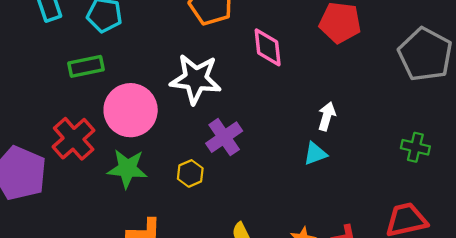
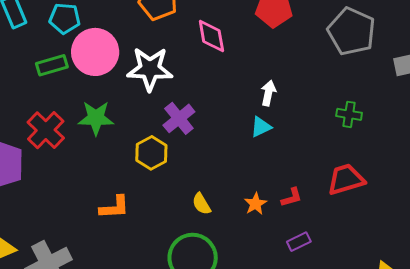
pink circle: (131, 110) -> (95, 52), moved
green star: (127, 169) -> (96, 118), moved
yellow hexagon: (190, 173) -> (151, 153), size x1.4

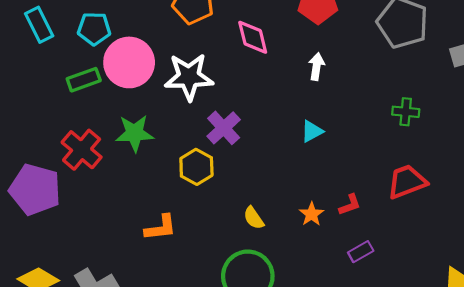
white arrow: (268, 93) -> (316, 67), moved

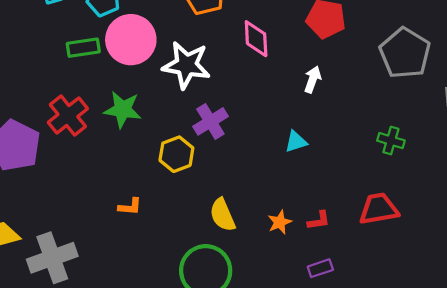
yellow semicircle: (254, 218) -> (222, 215), size x1.4
orange L-shape: (161, 228) -> (130, 207), size x0.7

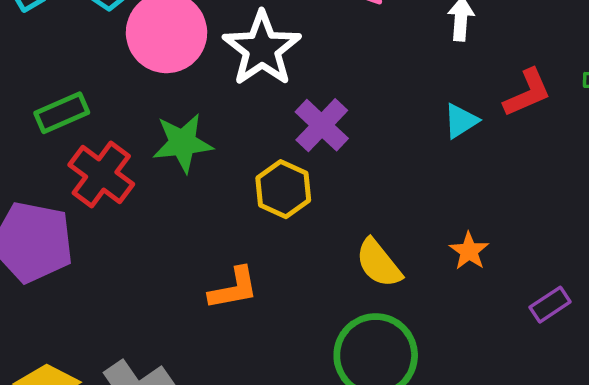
green rectangle: (83, 48) -> (62, 113), moved
white star: (186, 65) -> (262, 49), turned -30
orange L-shape: (130, 207) -> (234, 288), size x1.4
red L-shape: (319, 221) -> (527, 93), moved, size x1.4

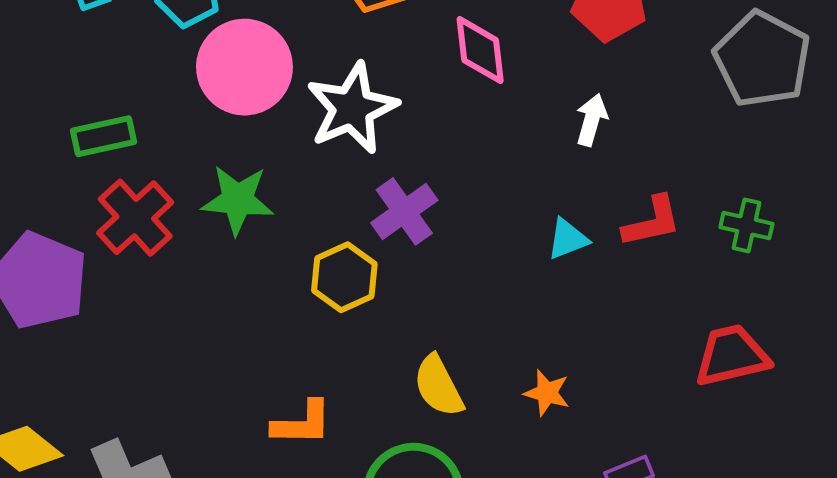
orange star: (469, 251) -> (547, 393), turned -30
orange L-shape: (234, 288) -> (302, 423), moved

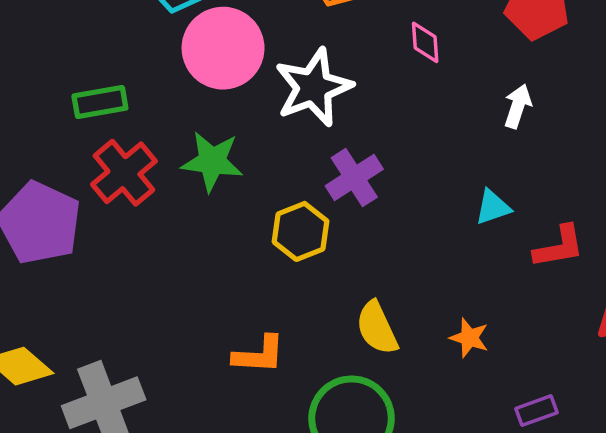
pink diamond: (480, 50) -> (425, 42), size x0.7
red L-shape: (652, 222) -> (559, 247), moved

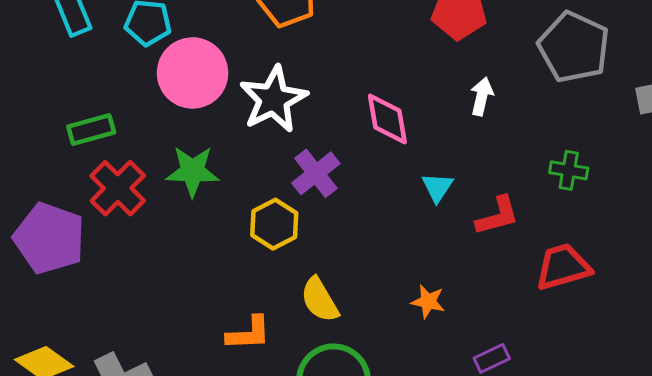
pink diamond: (425, 42) -> (387, 119), moved, size x1.5
white arrow: (518, 106) -> (482, 96), moved
cyan triangle: (493, 207) -> (437, 187), turned -32
yellow semicircle: (377, 328) -> (320, 300), moved

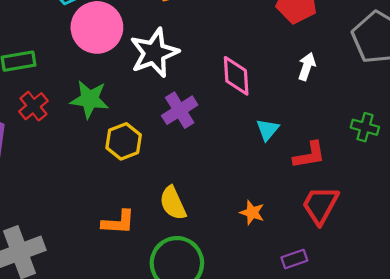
red cross: (118, 188) -> (33, 106), size x0.7
yellow hexagon: (274, 224) -> (124, 141), moved
red trapezoid: (563, 267) -> (320, 205), moved, turned -51

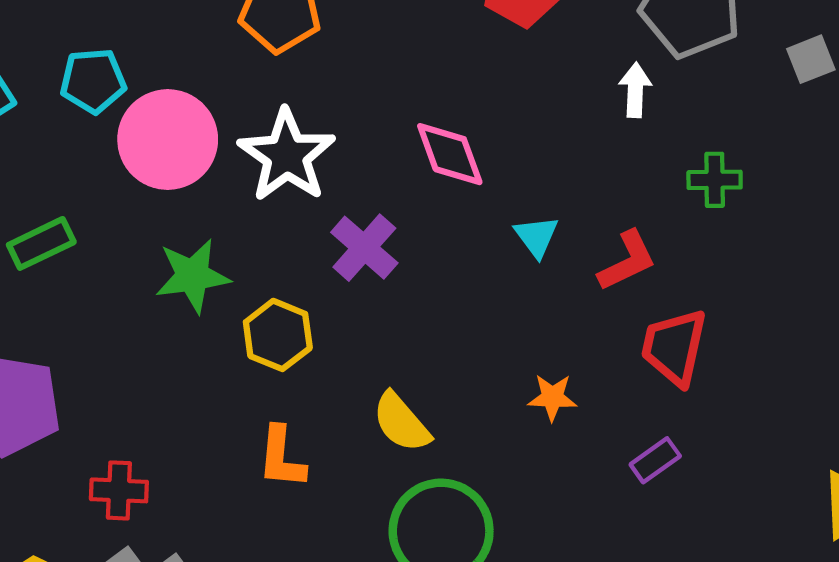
white arrow: (307, 66) -> (635, 90), moved
red cross: (33, 106) -> (119, 490), moved, turned -32
orange L-shape: (118, 222) -> (281, 457), moved, turned 108

